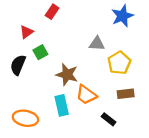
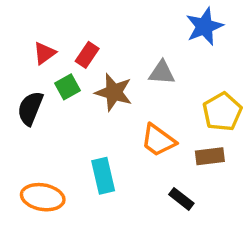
red rectangle: (52, 12) -> (87, 55), moved
yellow pentagon: (119, 63) -> (222, 112), moved
brown star: (67, 75) -> (114, 92), moved
orange trapezoid: (86, 95) -> (158, 140), moved

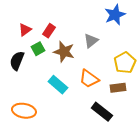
gray triangle: (162, 73) -> (91, 41), turned -42
cyan rectangle: (103, 176) -> (58, 85), moved, turned -36
black rectangle: (181, 199) -> (102, 112), size x1.5

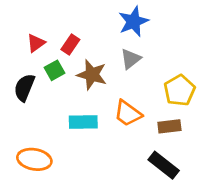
blue star: (115, 15) -> (133, 21), moved
cyan rectangle: (58, 85) -> (83, 122), turned -42
black rectangle: (102, 112) -> (164, 165), moved

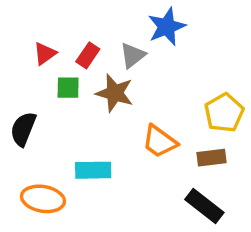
gray triangle: (131, 59) -> (133, 55), moved
green square: (54, 70) -> (68, 88), turned 30
black semicircle: (24, 88) -> (23, 129), moved
cyan rectangle: (83, 122) -> (93, 170), moved

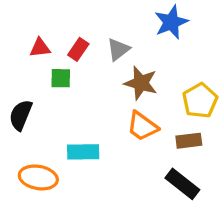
blue star: (167, 27) -> (171, 22), moved
red triangle: (45, 54) -> (40, 48), turned 30
brown star: (115, 93) -> (141, 83), moved

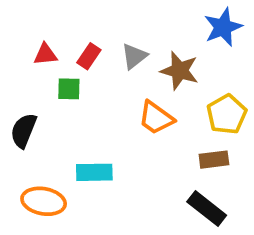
blue star: (171, 22) -> (223, 27), moved
brown star: (141, 83) -> (180, 71), moved
orange trapezoid: (142, 126) -> (156, 118), moved

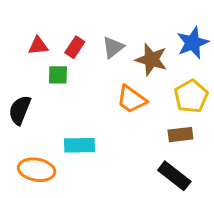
blue star: (223, 27) -> (193, 43), moved

